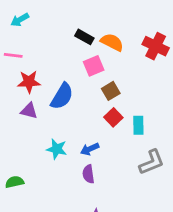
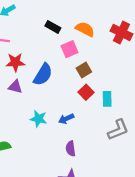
black rectangle: (84, 37) -> (53, 27), moved
purple semicircle: (88, 174) -> (71, 149), moved

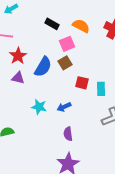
red star: (15, 62) -> (18, 56), turned -30
brown square: (84, 70) -> (65, 63), moved
red square: (86, 92) -> (82, 83), turned -32

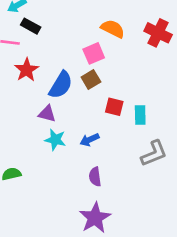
black rectangle: (52, 24) -> (31, 26), moved
purple triangle: (18, 78) -> (47, 114), moved

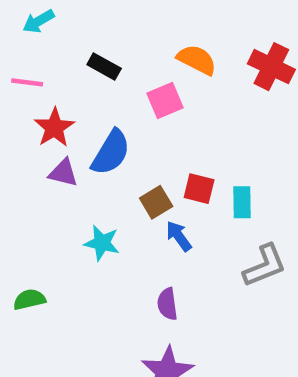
black rectangle: (31, 26) -> (104, 67), moved
brown square: (91, 79) -> (156, 202), moved
purple triangle: (47, 114) -> (63, 173), moved
blue arrow: (90, 140) -> (179, 236), moved, turned 78

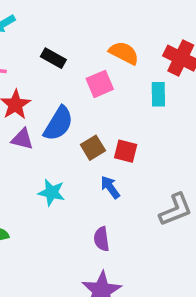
brown square: (156, 202) -> (93, 148), moved
cyan rectangle: (242, 202) -> (158, 94), moved

